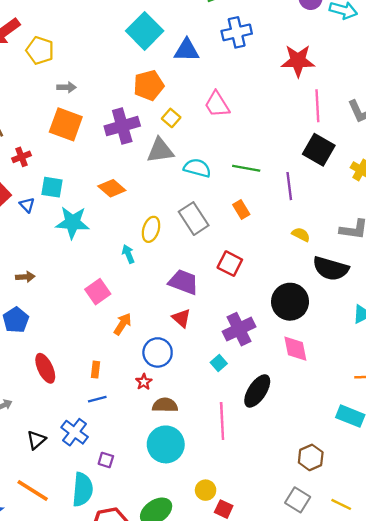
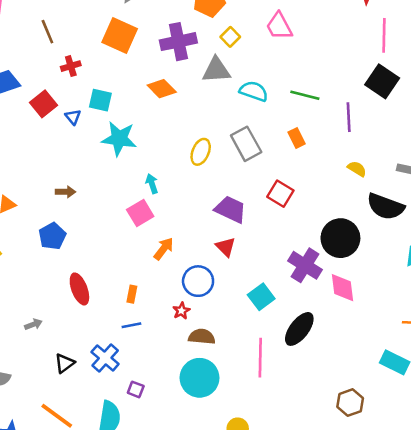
orange diamond: (112, 188) -> (162, 89), moved
cyan arrow: (128, 254) -> (152, 184), moved
purple cross: (239, 329) -> (305, 265), moved, turned -36
cyan square: (219, 363) -> (261, 297), size x1.5

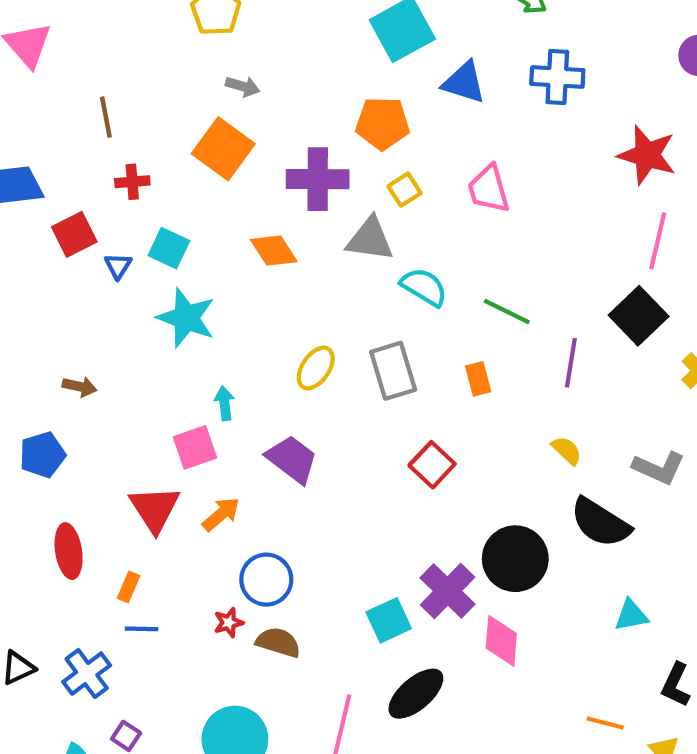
purple trapezoid: (231, 209) -> (292, 459), moved
red triangle: (226, 247) -> (155, 509), moved, size x1.5
orange rectangle: (132, 294) -> (129, 587), moved
cyan square: (261, 297) -> (389, 620), moved
brown semicircle: (202, 337) -> (278, 642), moved

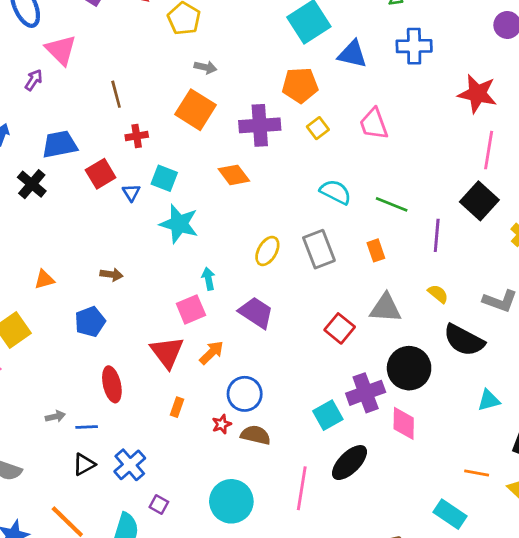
gray triangle: (370, 239) -> (386, 308), moved
red square: (432, 465) -> (340, 328), moved
orange rectangle: (129, 587) -> (177, 407), moved
purple cross: (448, 591) -> (366, 393), turned 30
blue line: (141, 629) -> (87, 427), moved

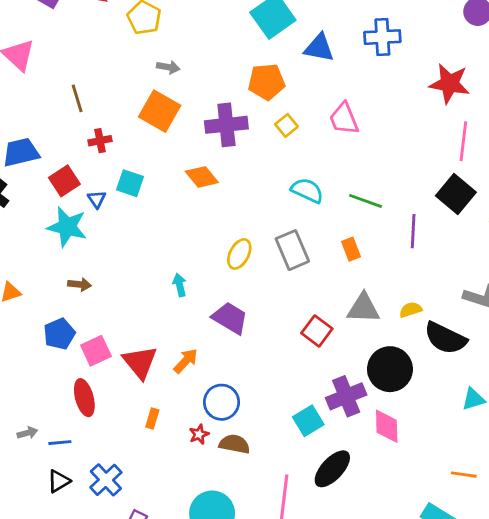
cyan star: (179, 224) -> (67, 227), moved
yellow semicircle: (438, 294) -> (411, 310), moved, turned -55
pink square: (191, 309) -> (96, 351), moved

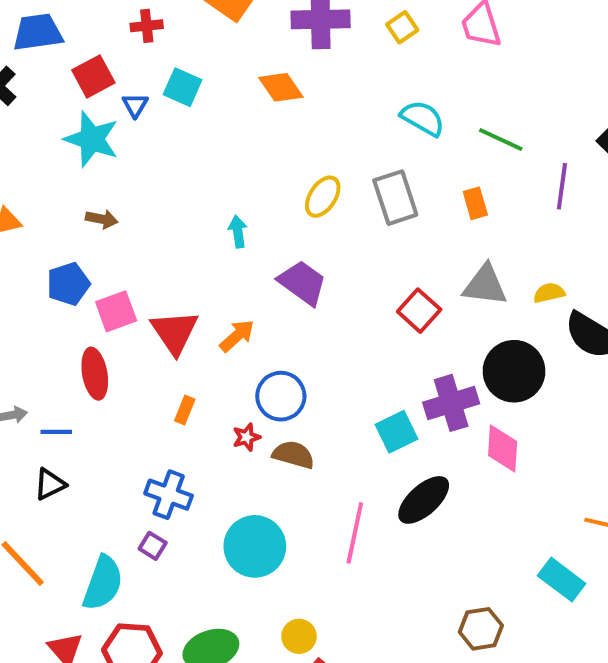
blue cross: (106, 480) -> (169, 495), moved, turned -32

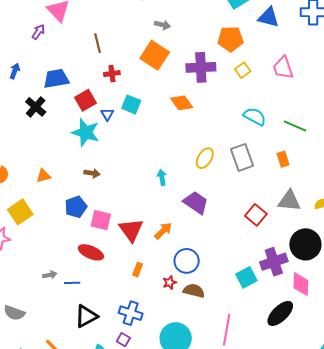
pink square: (116, 311) -> (101, 220), turned 35
red ellipse: (95, 374) -> (91, 252), turned -55
black triangle: (50, 484) -> (86, 316), moved, size x1.4
black ellipse: (424, 500) -> (280, 313), moved

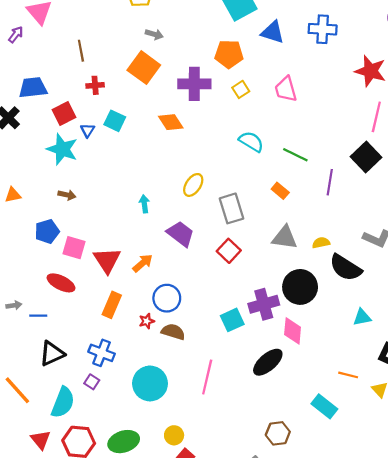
gray rectangle: (242, 157) -> (231, 208), moved
orange rectangle: (283, 159) -> (280, 191), turned -35
red square: (256, 215) -> (229, 251), moved
orange rectangle: (138, 270) -> (112, 305), size x1.6

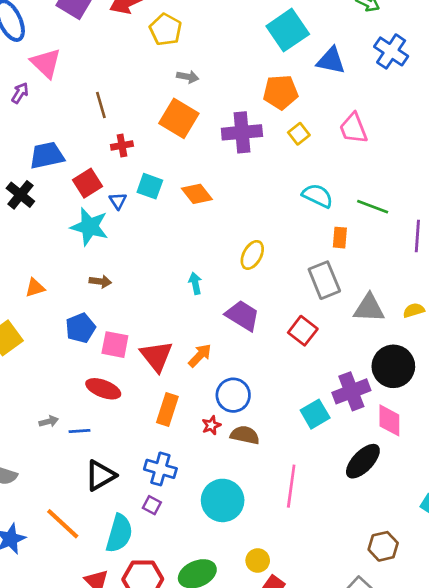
blue cross: (323, 29) -> (391, 51), turned 36
orange diamond: (171, 122) -> (197, 194), moved
orange rectangle: (280, 191) -> (340, 238), moved, turned 60
gray rectangle: (231, 208) -> (324, 280), moved

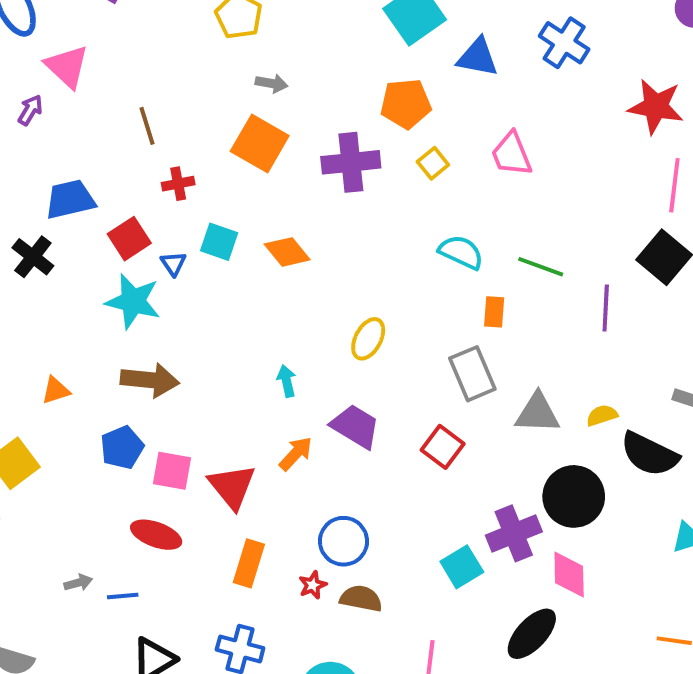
brown arrow: (100, 281) -> (150, 380), size x1.8
orange arrow: (200, 356) -> (296, 454), moved

